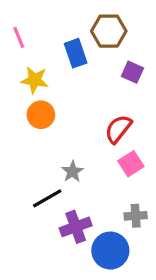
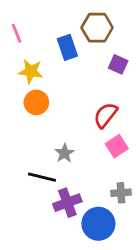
black line: (47, 198) -> (42, 177), turned 44

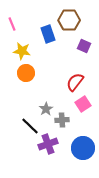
black line: (42, 177) -> (30, 126), turned 30
gray cross: (121, 193) -> (62, 120), moved
blue circle: (98, 224) -> (83, 148), moved

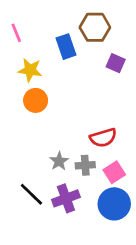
red semicircle: (75, 82) -> (103, 138), moved, turned -144
pink square: (83, 104) -> (114, 172), moved
gray star: (46, 109) -> (59, 161), moved
black line: (30, 126) -> (31, 194), moved

